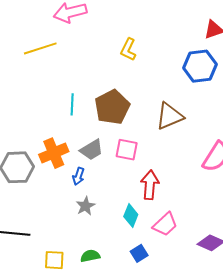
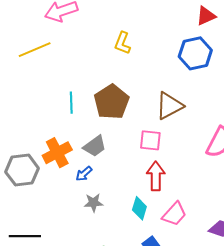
pink square: (127, 150) -> (150, 140), moved
blue arrow: (78, 176) -> (84, 174), turned 36
gray star: (85, 206) -> (93, 203), turned 30

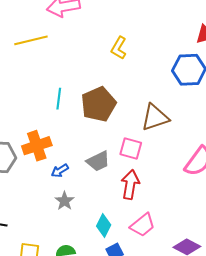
gray trapezoid: (95, 146) -> (98, 161), moved
gray star: (93, 203) -> (65, 201), turned 30
cyan diamond: (139, 208) -> (104, 225), moved

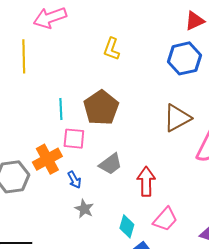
yellow line: (31, 40) -> (24, 56), turned -68
brown triangle: (155, 117) -> (177, 118), moved
pink square: (131, 148) -> (74, 139), moved
blue arrow: (60, 171) -> (74, 180), turned -78

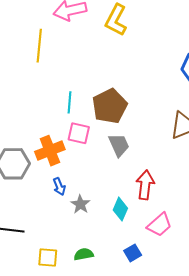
yellow L-shape: (112, 49) -> (116, 20), moved, size x1.4
gray trapezoid: (111, 164) -> (119, 145), moved, turned -85
blue arrow: (74, 180) -> (59, 186), moved
cyan diamond: (127, 226) -> (120, 209), moved

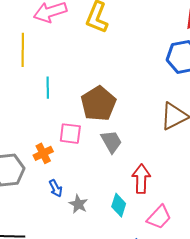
cyan line: (70, 102) -> (48, 88), moved
orange cross: (50, 151) -> (43, 153), size x0.7

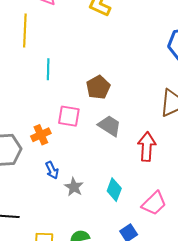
brown pentagon: (98, 104) -> (98, 87), size x0.7
gray trapezoid: (111, 142) -> (109, 126), turned -30
red arrow: (141, 179) -> (147, 147), moved

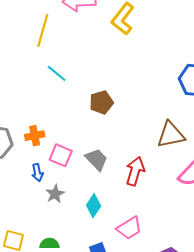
cyan line: (48, 69) -> (57, 73), turned -65
pink square: (69, 116) -> (61, 155), moved
gray trapezoid: (109, 126) -> (97, 159), moved

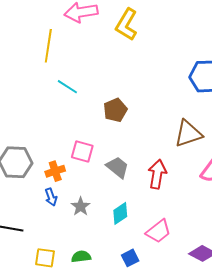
orange cross: (35, 136) -> (55, 171), moved
pink square: (61, 155) -> (82, 151), moved
blue arrow: (37, 173) -> (51, 197), moved
cyan diamond: (94, 206) -> (120, 213), turned 30

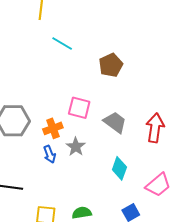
gray star: (81, 206) -> (76, 147), moved
cyan diamond: (120, 213) -> (119, 168), turned -35

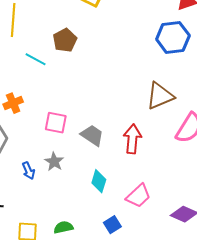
brown pentagon: (111, 65) -> (65, 40), moved
orange cross: (53, 128) -> (13, 103), moved

